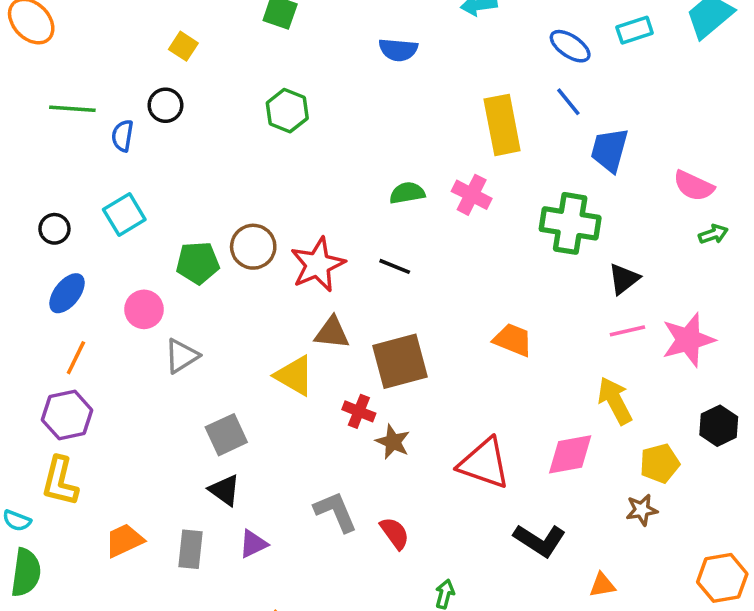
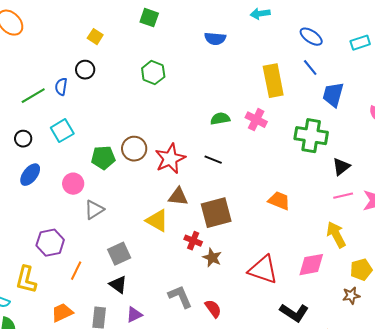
cyan rectangle: (635, 30) -> (360, 43), moved
green line: (72, 109) -> (33, 96), moved, turned -35
orange line: (76, 358) -> (76, 271), moved
purple hexagon: (67, 415) -> (50, 243), moved

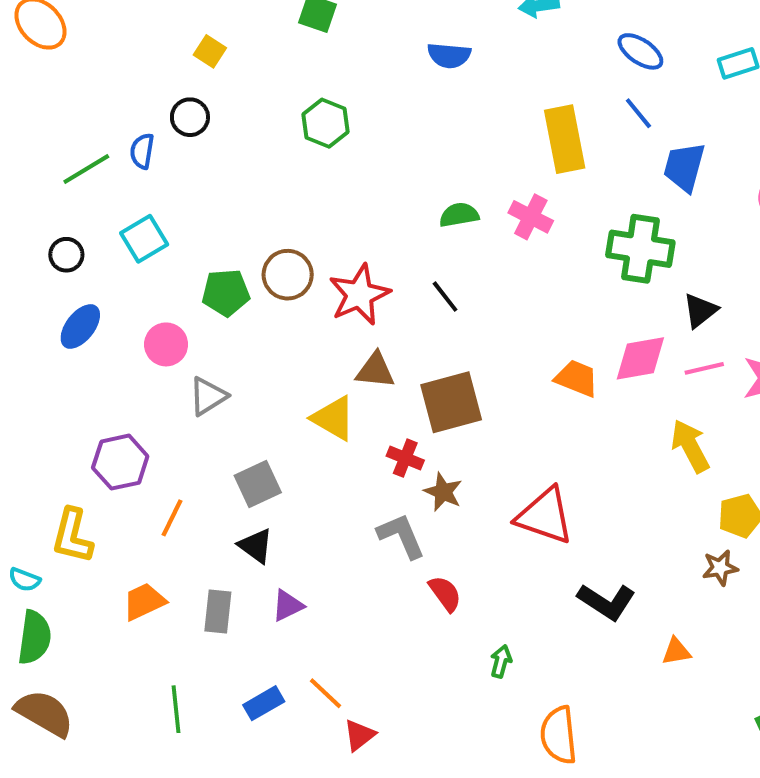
black line: (213, 160) -> (445, 297), turned 30
pink diamond: (311, 265) -> (640, 358), moved
gray L-shape: (180, 297) -> (401, 536), moved

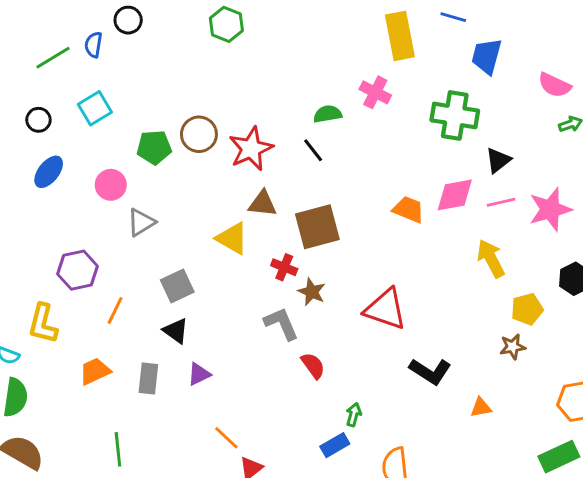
blue line: (638, 113) -> (453, 17), turned -35
green semicircle: (459, 215) -> (328, 114), moved
blue rectangle: (264, 703) -> (335, 445), moved

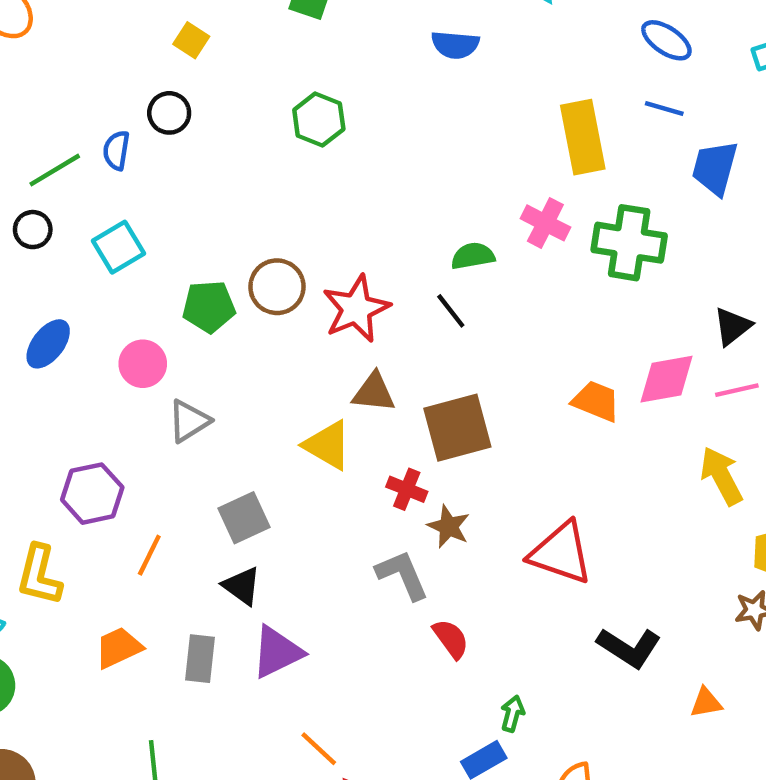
green cross: (455, 115) -> (629, 243), moved
black circle: (38, 120) -> (33, 230), moved
purple triangle: (199, 374) -> (277, 652), size x1.5

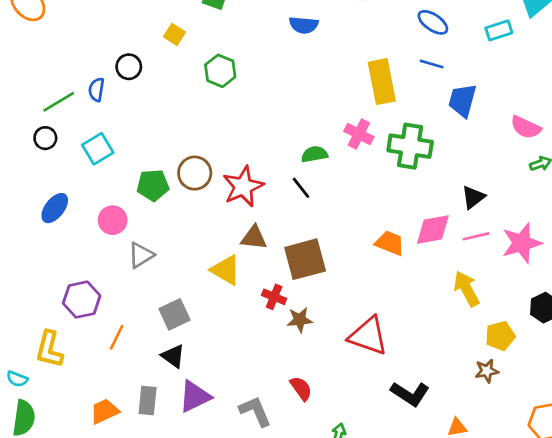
yellow square: (191, 40) -> (174, 34), moved
brown star: (449, 527) -> (300, 320), turned -30
gray L-shape: (402, 575) -> (255, 411), moved
orange trapezoid: (119, 648) -> (105, 411), moved

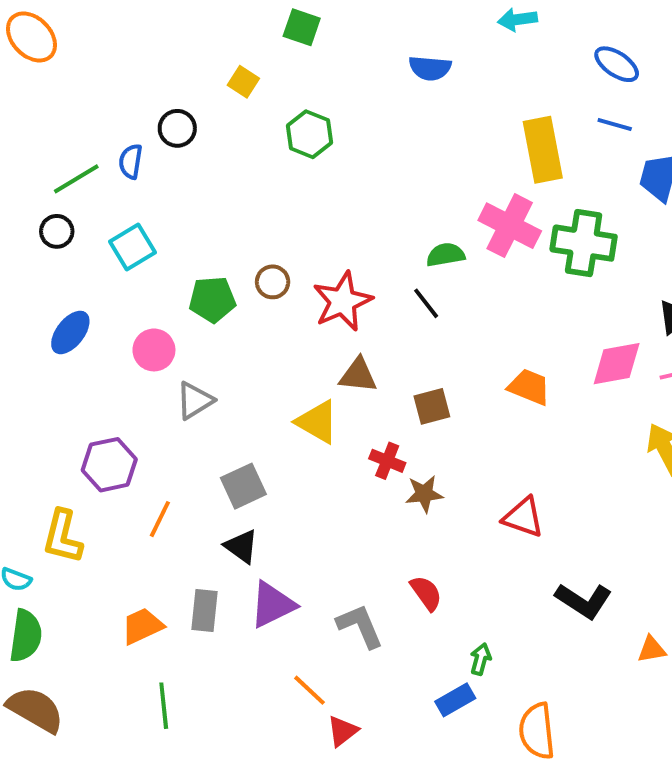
pink cross: (359, 134) -> (510, 226), size x1.4
brown circle: (195, 173) -> (273, 282), size x0.7
orange trapezoid: (390, 243) -> (529, 387), moved
brown square: (305, 259) -> (432, 406), size x0.6
red triangle: (368, 336) -> (523, 517), size x0.7

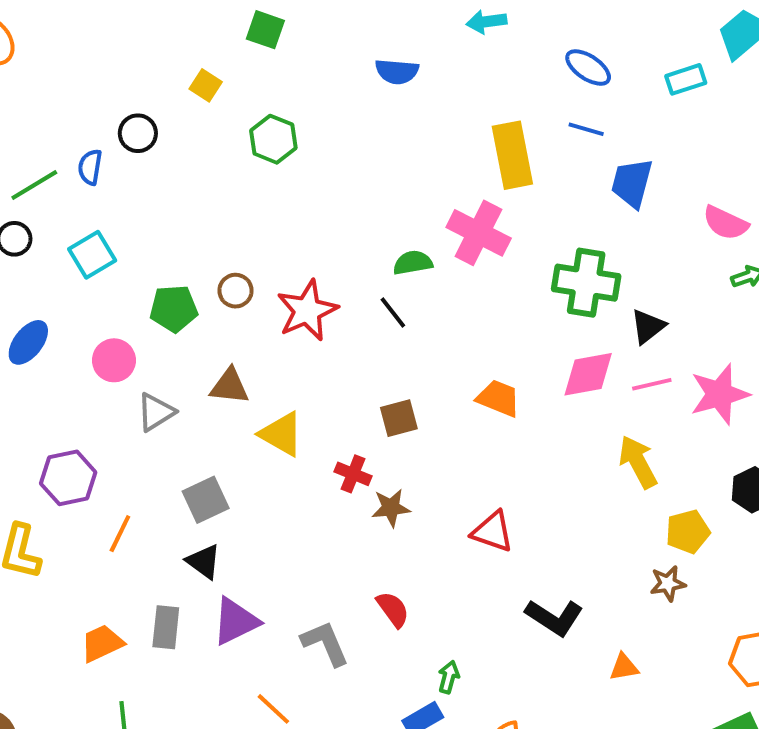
green cross: (584, 243) -> (586, 283), moved
brown triangle: (358, 375) -> (230, 386), moved

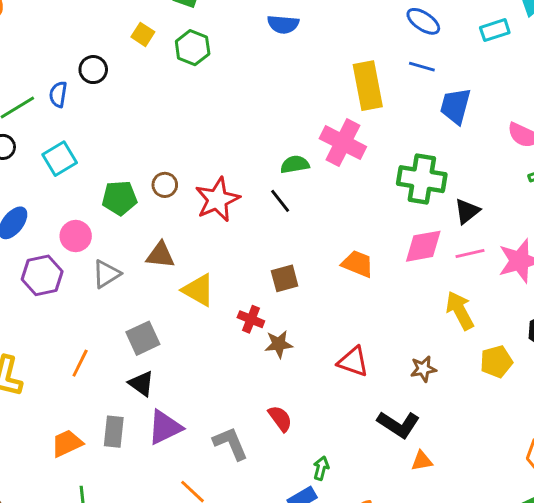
green hexagon: (273, 139) -> (193, 48), moved
purple hexagon: (68, 478) -> (42, 275), moved
brown star: (668, 583) -> (423, 369), moved
orange triangle: (624, 667) -> (422, 461), moved

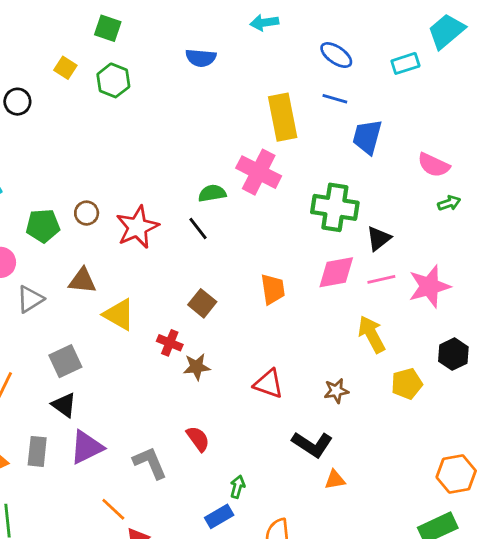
orange trapezoid: (358, 264) -> (273, 289), turned 60
brown square: (285, 278) -> (202, 303), turned -36

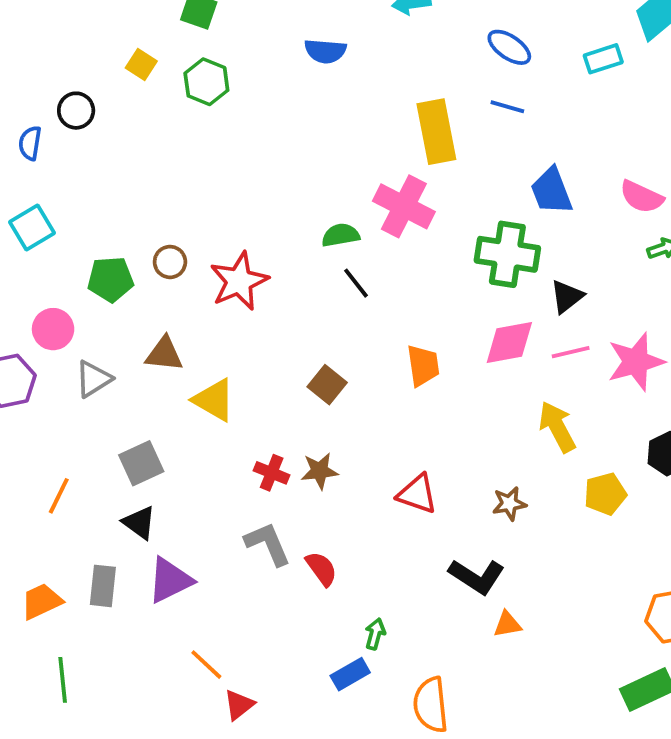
blue trapezoid: (367, 137) -> (551, 191), moved, turned -36
black line: (198, 229) -> (356, 283), moved
red cross: (170, 343) -> (272, 473), moved
gray L-shape: (150, 463) -> (268, 544), moved

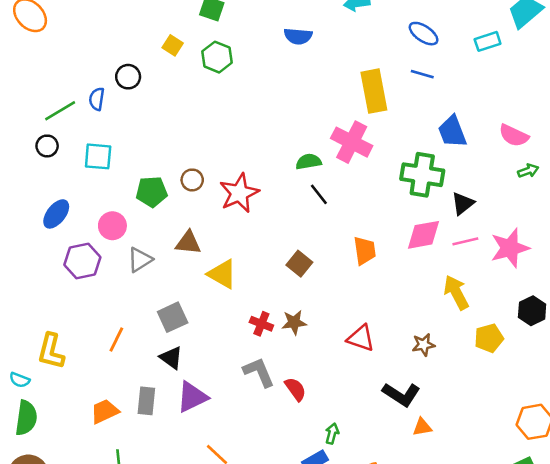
cyan square: (32, 227) -> (98, 156), turned 36

